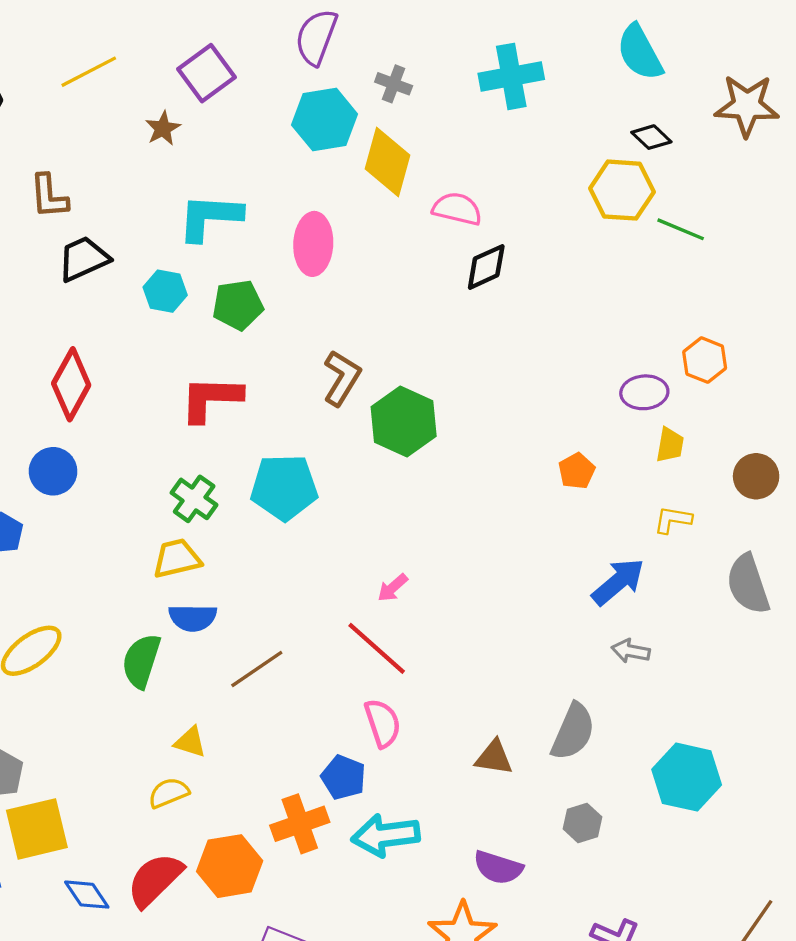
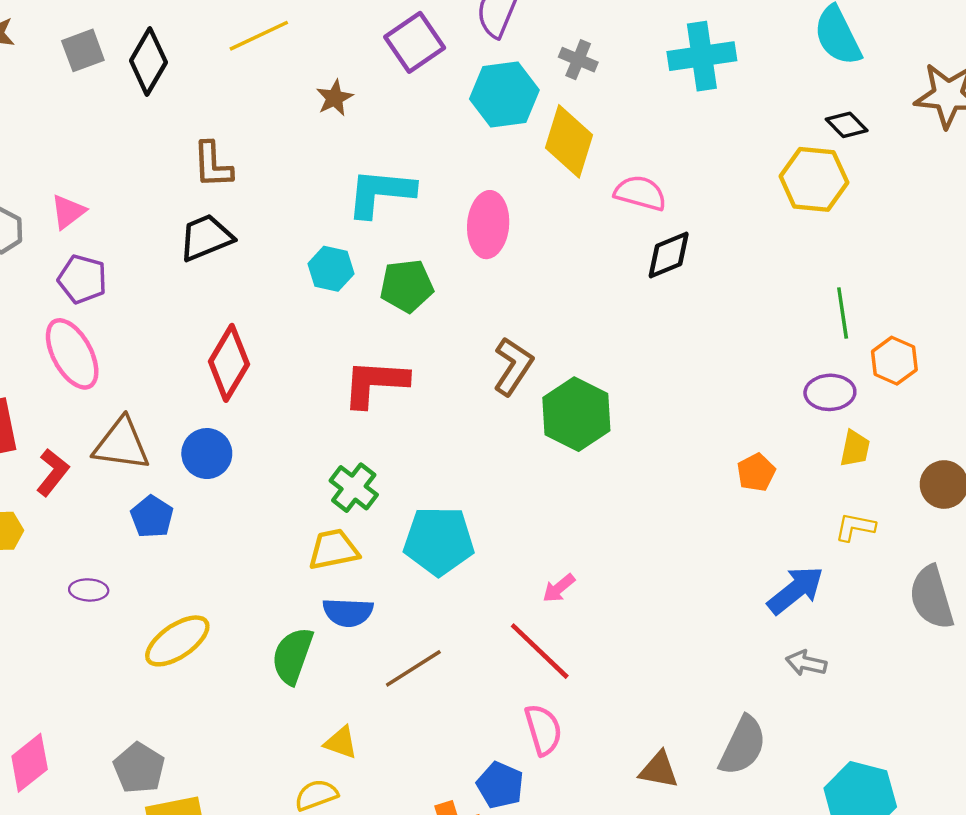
purple square: (206, 73) -> (415, 42), moved
green line: (681, 229) -> (843, 313), moved, turned 57
black trapezoid: (83, 259) -> (206, 237), moved
cyan pentagon: (284, 487) -> (439, 541), moved

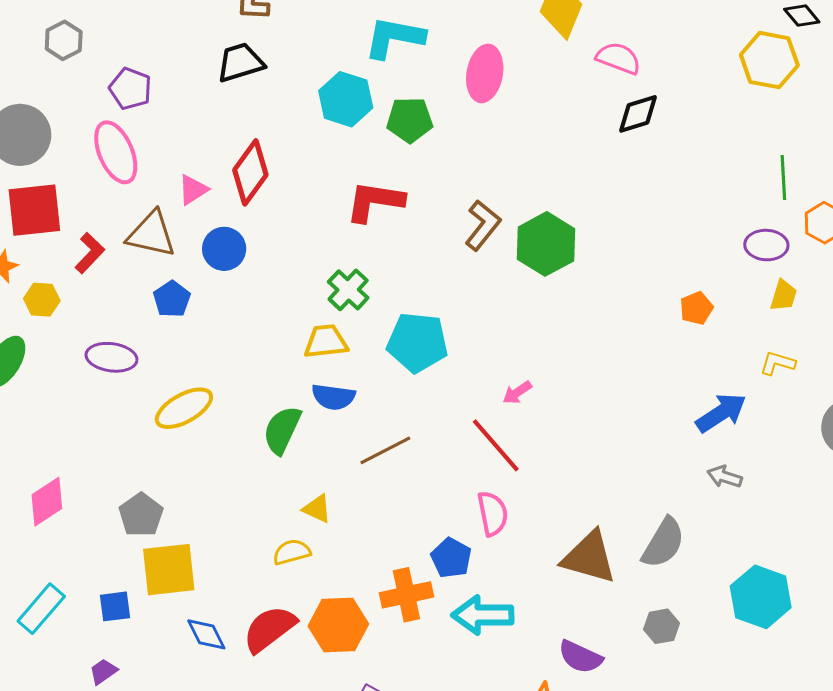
pink triangle: (68, 212) -> (193, 190), moved
cyan hexagon: (331, 269) -> (346, 99), size x1.4
brown L-shape: (513, 366) -> (483, 225), moved
purple ellipse: (89, 590) -> (111, 357), size x1.5
brown triangle: (659, 770) -> (589, 557), size x1.6

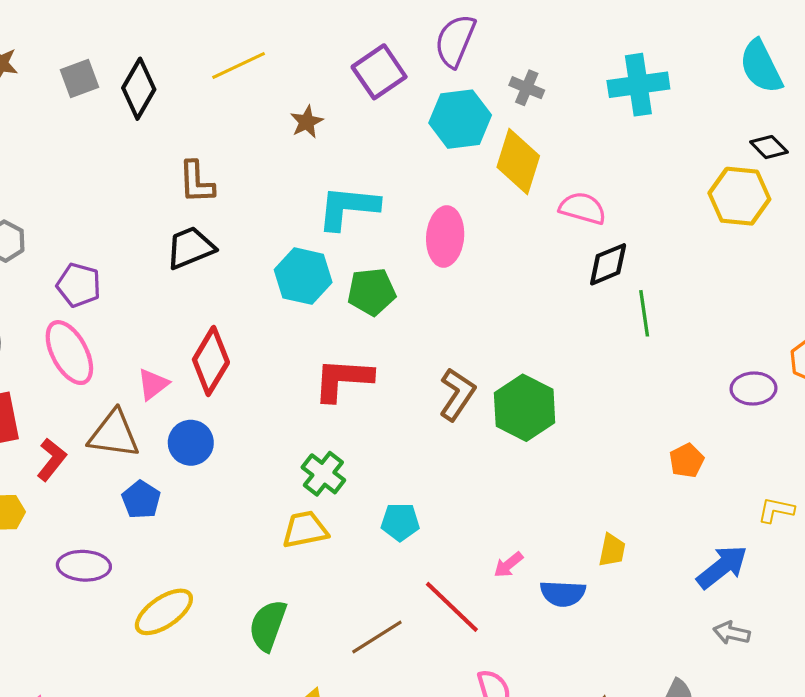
green line: (783, 178) -> (644, 313), moved
yellow trapezoid: (784, 295) -> (612, 550), moved
cyan pentagon: (417, 342) -> (400, 522), size x0.6
blue semicircle: (333, 397) -> (563, 594), moved
red line: (496, 445) -> (452, 607), moved

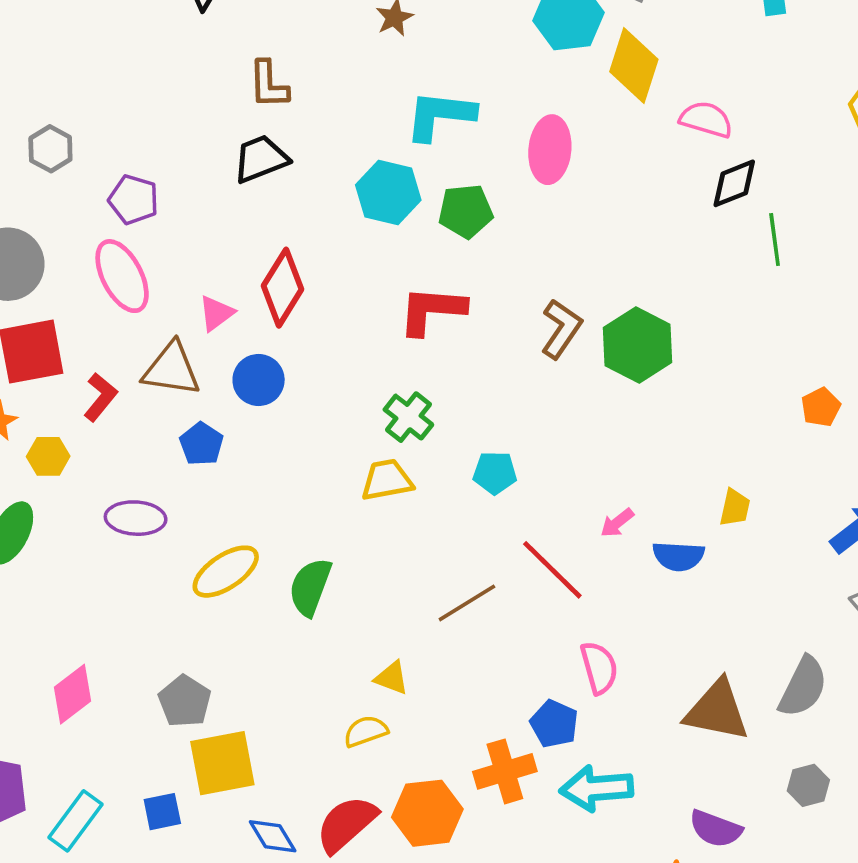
green semicircle: (268, 625) -> (310, 587), moved

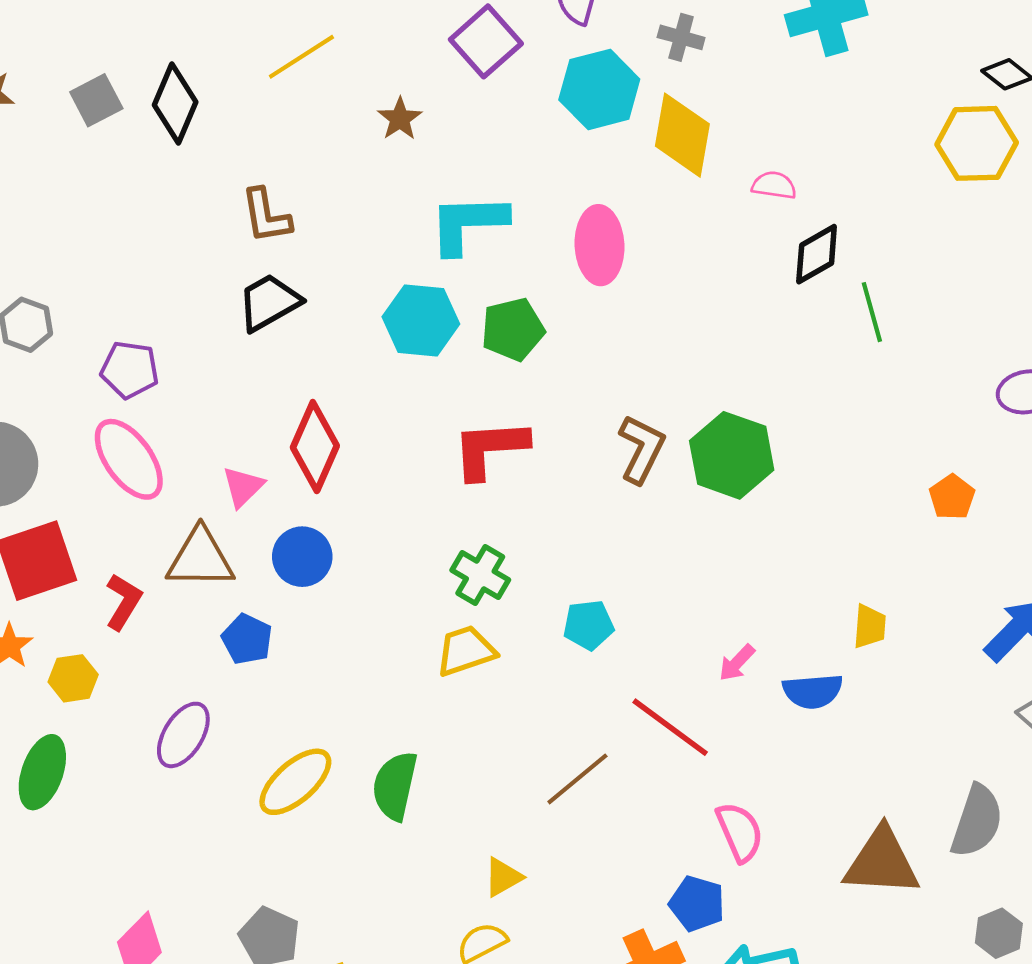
pink semicircle: (706, 119) -> (774, 185), size x0.7
purple ellipse: (136, 518) -> (183, 735), turned -54
yellow triangle: (392, 678) -> (503, 877), turned -42

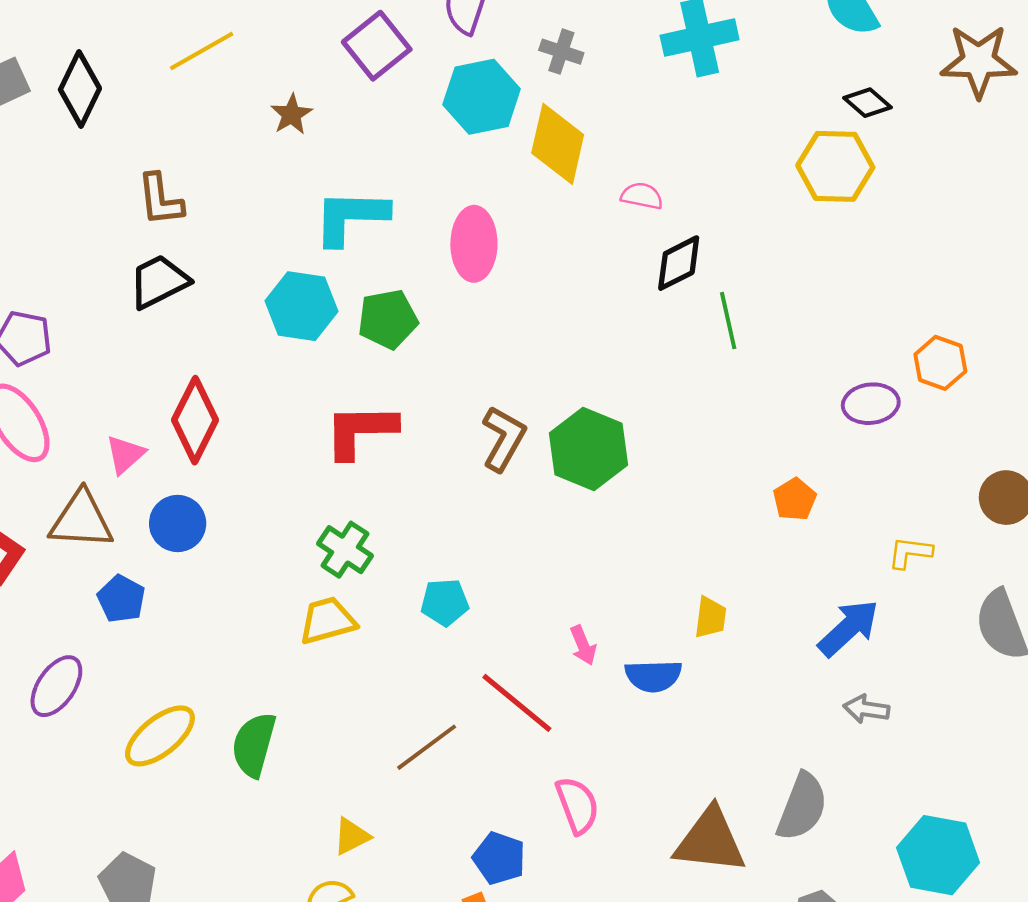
pink arrow: (737, 663) -> (583, 645), turned -69
blue pentagon: (697, 904) -> (499, 858), moved

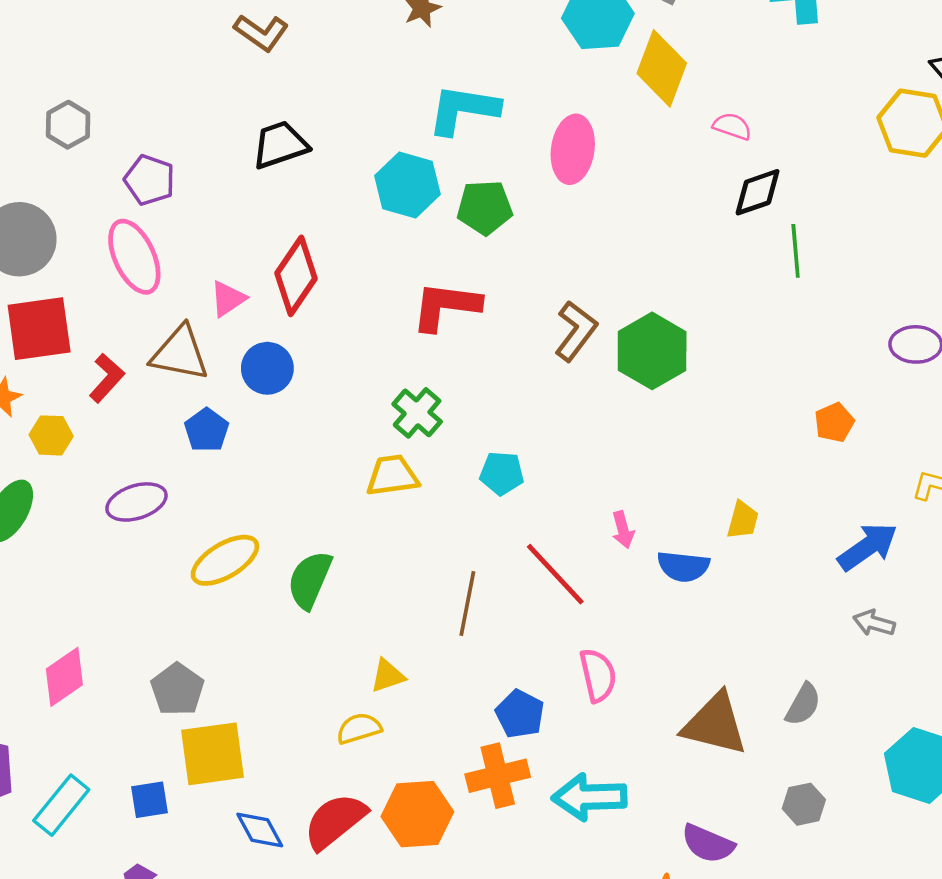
brown L-shape: (160, 200) -> (261, 33), moved, turned -56
purple ellipse: (56, 686) -> (136, 502), turned 30
brown line: (427, 747) -> (467, 604), turned -50
gray semicircle: (802, 807) -> (803, 704), size x0.7

